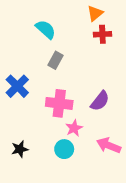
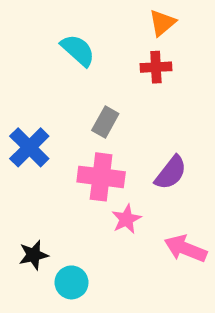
red cross: (102, 34) -> (156, 67), moved
gray rectangle: (56, 60) -> (105, 122), moved
cyan circle: (64, 149) -> (72, 282), moved

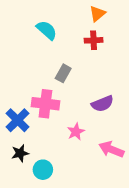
blue cross: (29, 147) -> (18, 120), moved
purple semicircle: (171, 173) -> (102, 104), turned 30
pink cross: (101, 177) -> (45, 104), moved

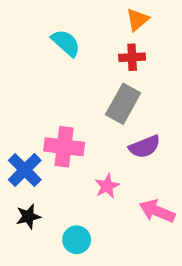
gray rectangle: (63, 73) -> (123, 104), moved, size x1.5
cyan circle: (43, 170) -> (77, 240), moved

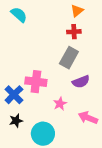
cyan semicircle: (66, 43) -> (19, 15), moved
cyan circle: (77, 240) -> (43, 134), size x1.5

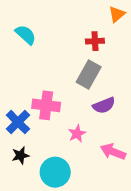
orange triangle: (77, 11) -> (117, 14), moved
cyan semicircle: (19, 15) -> (26, 35), moved

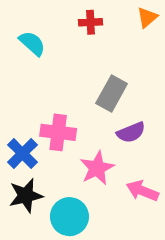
red cross: (95, 41) -> (91, 22), moved
pink star: (77, 134) -> (97, 168), size x1.5
black star: (20, 155) -> (26, 196), size x1.5

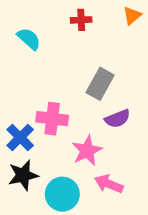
pink arrow: (142, 191) -> (109, 184), moved

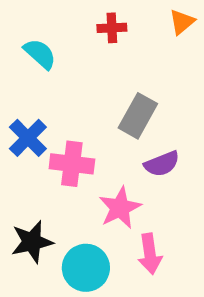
blue cross: (20, 137) -> (28, 138), moved
pink arrow: (109, 184) -> (150, 254), turned -120

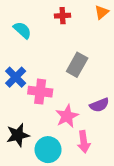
purple semicircle: (162, 164) -> (99, 105), moved

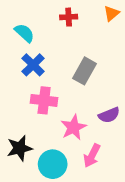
blue cross: (16, 77) -> (33, 65), moved
pink arrow: (84, 142) -> (92, 156), turned 35

